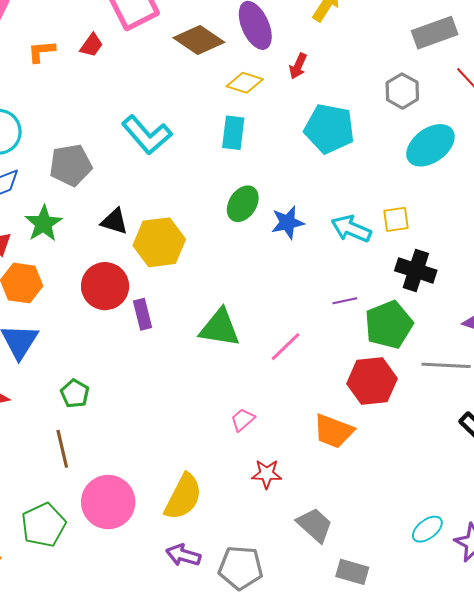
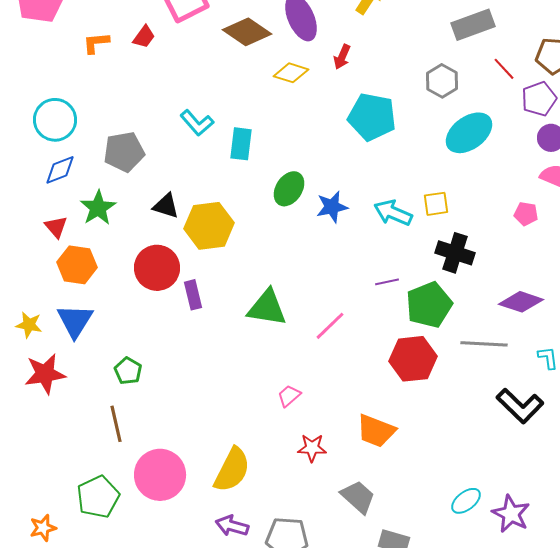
cyan rectangle: (233, 133) -> (241, 144), moved
cyan L-shape: (147, 135) -> (197, 123), size x0.7
orange trapezoid: (333, 431) -> (376, 431), moved

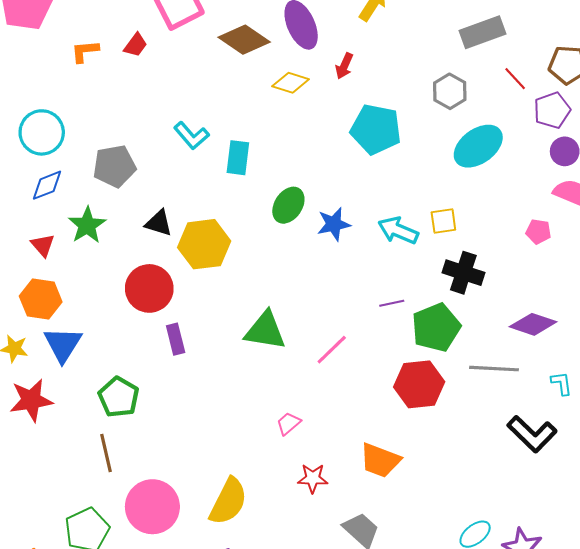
orange hexagon: (77, 265) -> (41, 299), moved
purple rectangle: (193, 295) -> (176, 339), moved
green pentagon: (128, 371) -> (119, 397), size x1.4

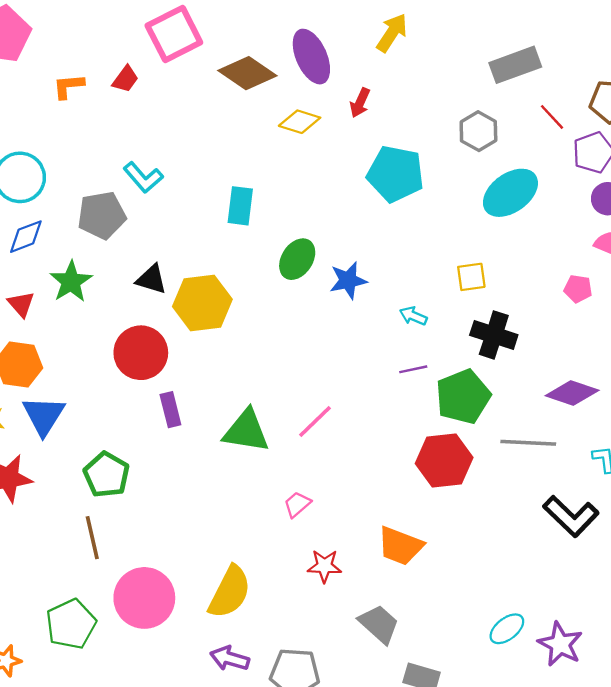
cyan L-shape: (191, 136) -> (143, 177), moved
cyan arrow: (398, 230) -> (413, 316), moved, size x0.6
green triangle: (265, 331) -> (246, 431), moved
pink line: (332, 350) -> (315, 421), moved

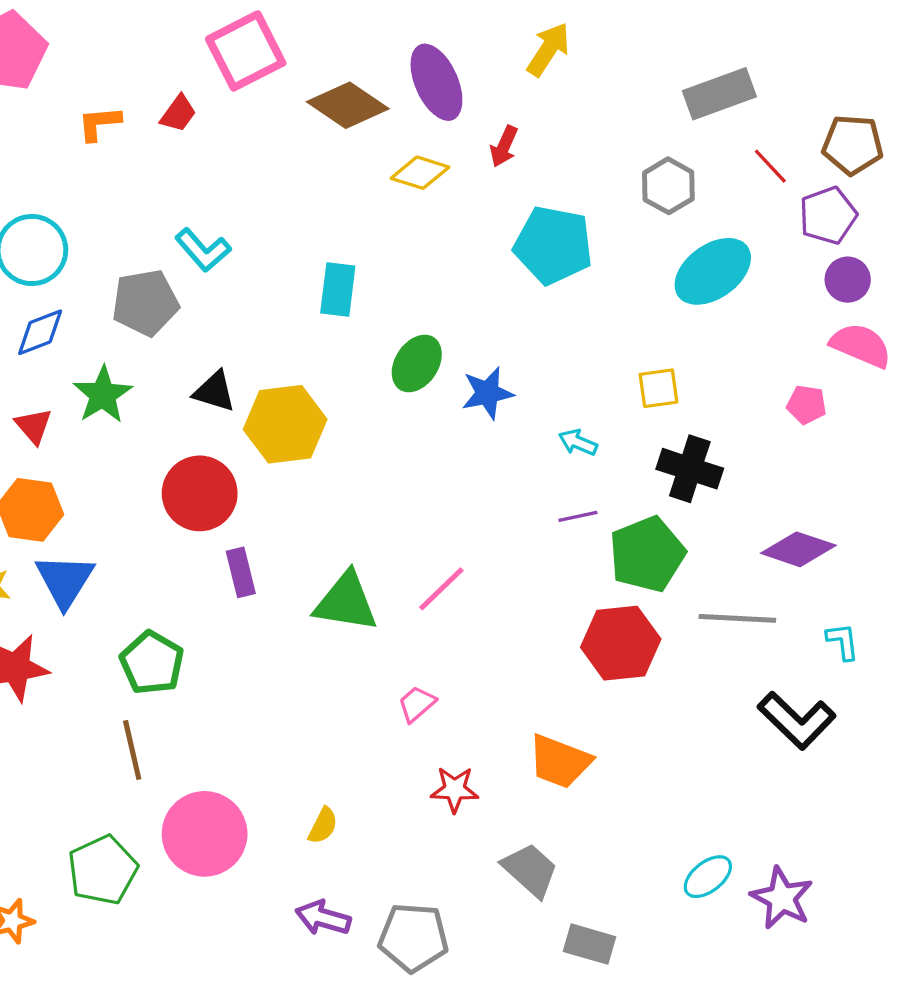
yellow semicircle: (230, 592) -> (323, 826), size x0.5

